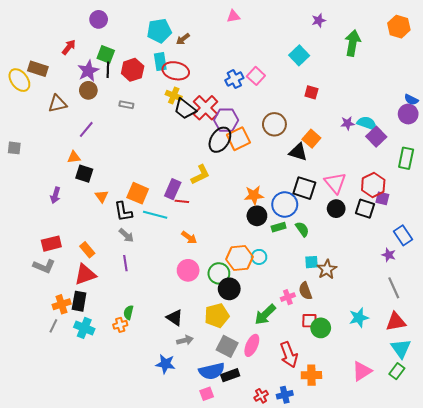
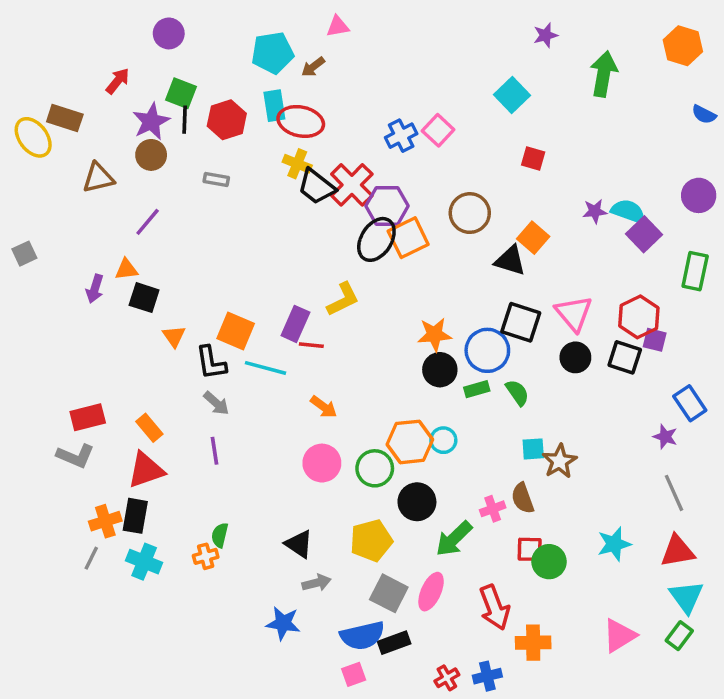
pink triangle: (233, 16) -> (338, 26), moved
blue semicircle: (411, 100) -> (704, 114), moved
gray square: (14, 148) -> (24, 254), turned -32
purple arrow: (55, 195) -> (95, 289), moved
black circle: (229, 289) -> (417, 502), moved

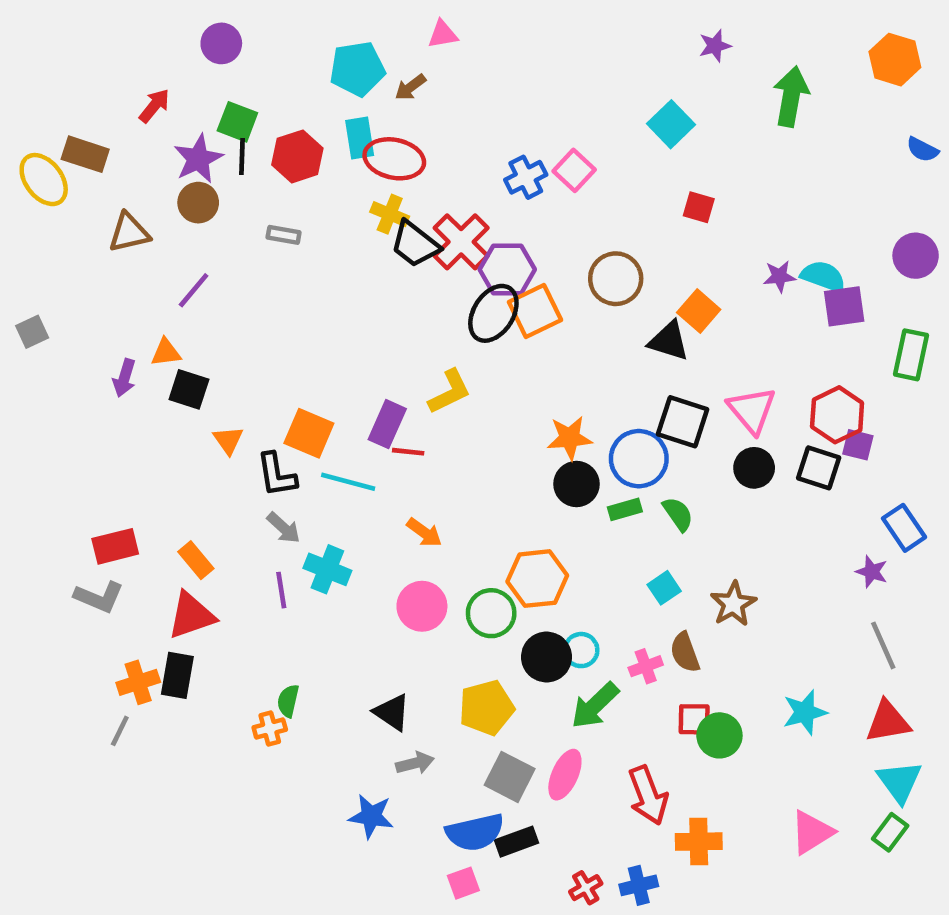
purple square: (644, 234) -> (844, 306), turned 36
cyan circle: (443, 440) -> (581, 650), moved
cyan square: (533, 449) -> (664, 588), moved, turned -30
cyan cross: (144, 562) -> (327, 569), moved

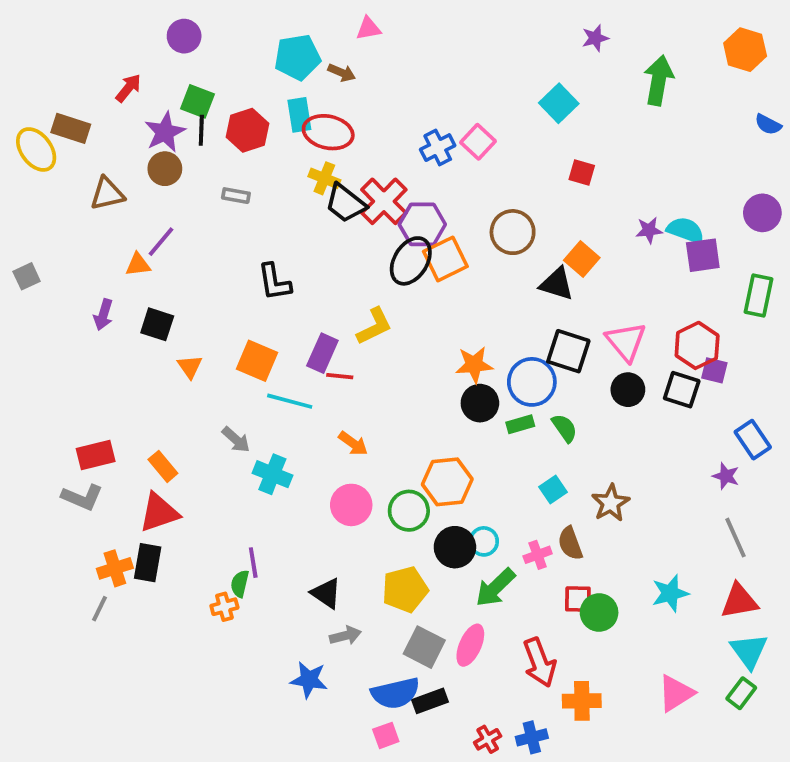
brown arrow: (410, 87) -> (342, 73), turned -120
orange triangle: (166, 353) -> (138, 265), moved
black L-shape: (277, 475) -> (274, 282), moved
purple line: (281, 590) -> (253, 563), moved

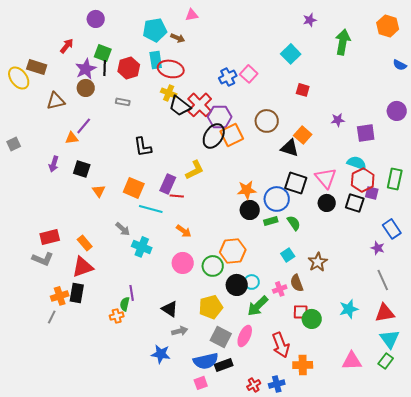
cyan semicircle: (686, 230) -> (357, 163), moved
green rectangle: (759, 295) -> (395, 179), moved
pink triangle: (676, 693) -> (352, 361), turned 30

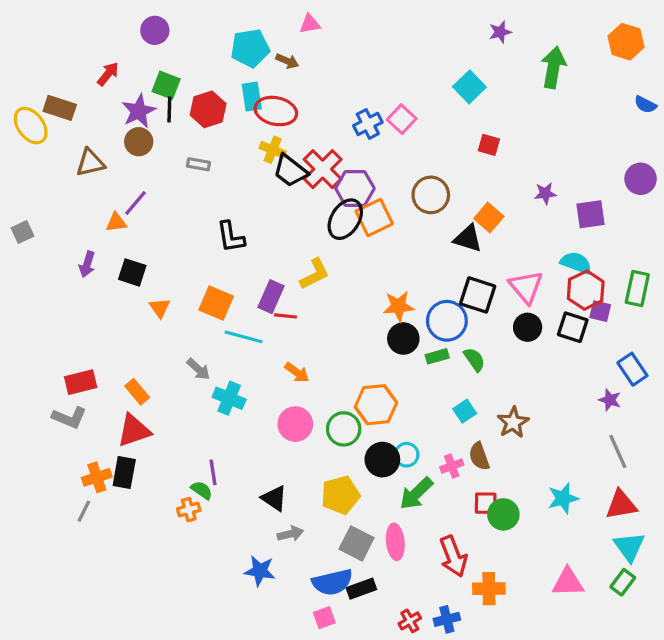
green semicircle: (125, 304) -> (202, 490), turned 112
pink ellipse: (245, 336) -> (395, 542), turned -30

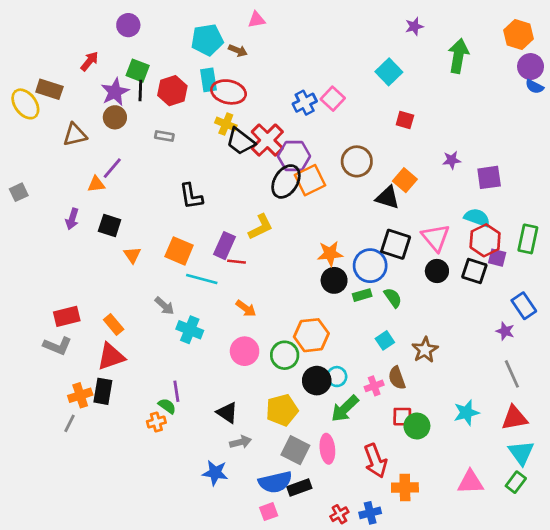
purple circle: (641, 179) -> (531, 67), moved

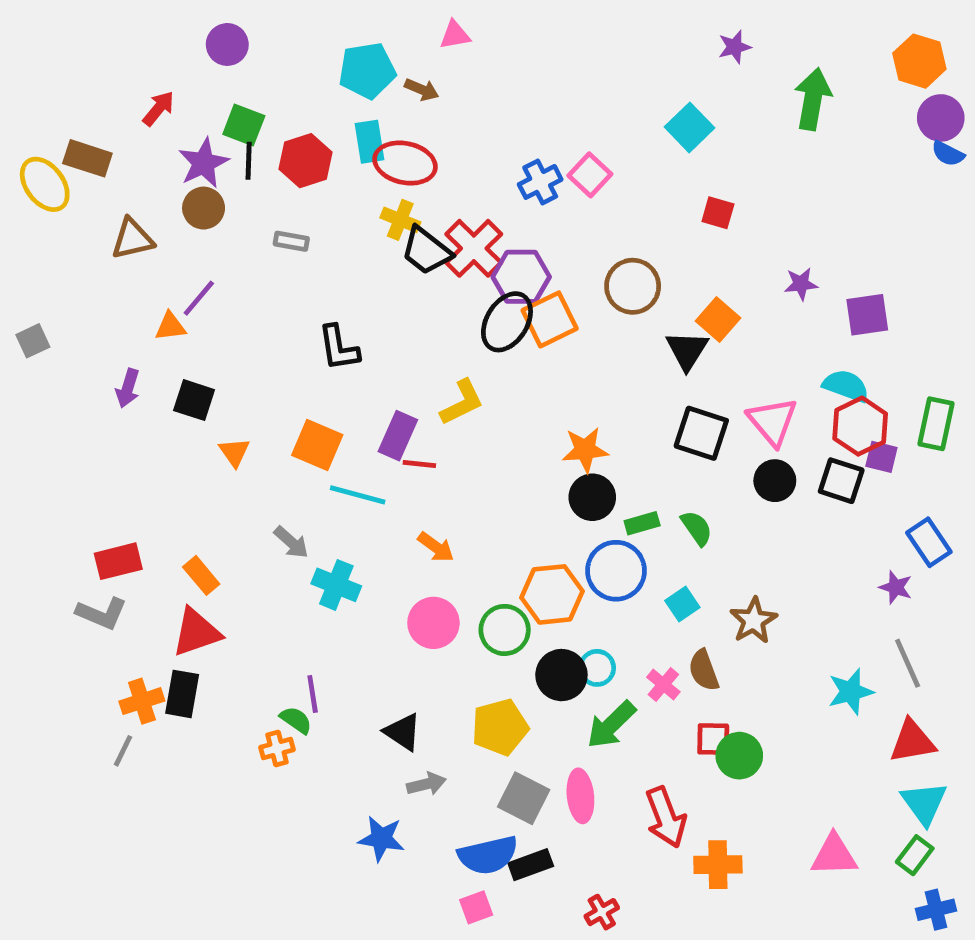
black triangle: (388, 198) -> (687, 350), turned 45
blue circle: (370, 266) -> (616, 571), moved
pink cross: (374, 386) -> (663, 684), turned -30
cyan star: (466, 413) -> (851, 692), moved
blue cross: (370, 513) -> (936, 910), moved

